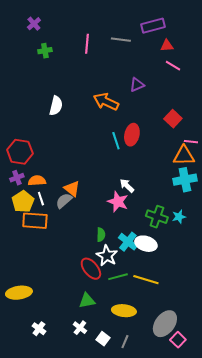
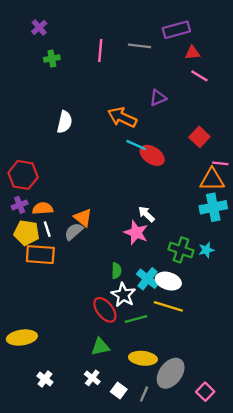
red ellipse: (132, 135) -> (152, 155), turned -70
cyan line: (116, 141) -> (136, 145), moved, turned -48
yellow pentagon: (23, 202) -> (27, 233), turned -30
yellow line: (146, 280) -> (168, 306), moved
gray ellipse: (165, 324) -> (171, 373), moved

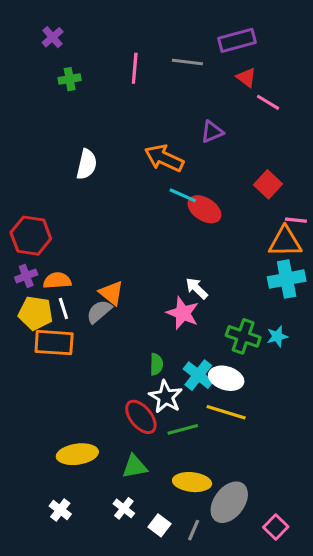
red triangle: (192, 53) -> (246, 78), moved, turned 42
yellow ellipse: (22, 338) -> (77, 454), moved

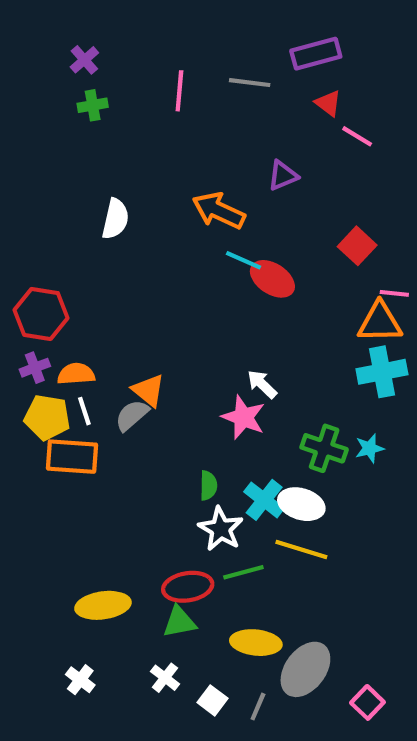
purple cross: (53, 37) -> (84, 60), moved
red ellipse: (141, 417) -> (188, 587), moved, turned -60

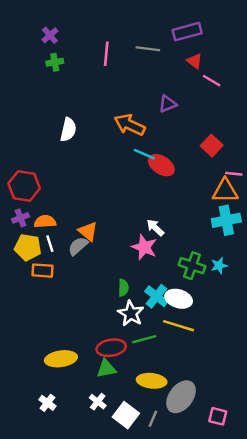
orange rectangle: (72, 457) -> (43, 271), size x0.7
white square: (212, 700) -> (126, 415), size x1.5
pink square: (367, 702) -> (218, 416), turned -30

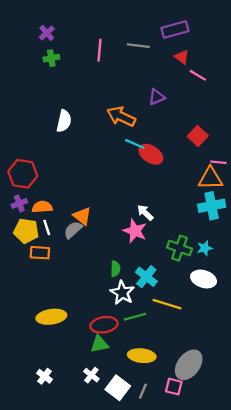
white ellipse: (179, 299) -> (204, 279), moved
yellow ellipse: (61, 359) -> (51, 317), moved
gray ellipse: (181, 397) -> (189, 365), moved
pink square: (218, 416) -> (174, 387), moved

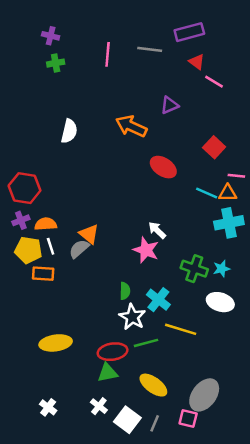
purple cross: (47, 33) -> (51, 36), turned -35
cyan line: (135, 144) -> (207, 193), moved
orange triangle: (210, 178) -> (228, 193), size x0.7
yellow ellipse: (142, 356) -> (153, 385), turned 30

